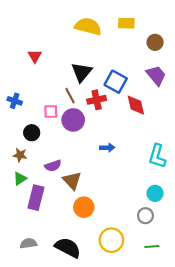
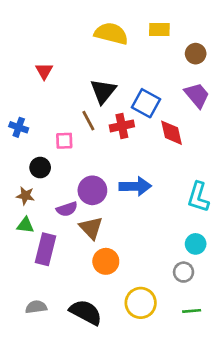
purple circle: (73, 120) -> (92, 190), moved
blue arrow: (107, 148) -> (135, 186), size x1.6
green triangle: (20, 178) -> (25, 225), turned 40

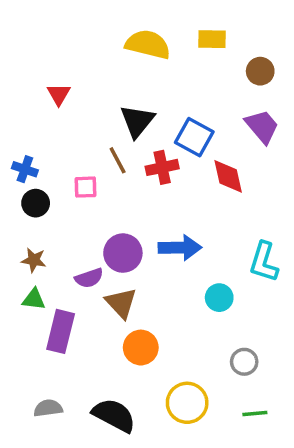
black circle: (40, 168) -> (36, 203), moved
cyan circle: (196, 244) -> (219, 298), moved

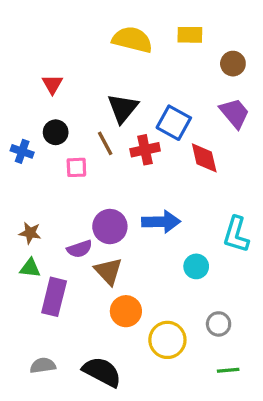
black circle: (36, 203) -> (56, 132), moved
yellow circle: (187, 403) -> (167, 340), moved

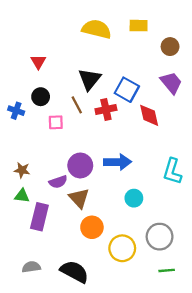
cyan circle: (196, 266) -> (134, 198), moved
gray circle: (219, 324) -> (160, 237), size x1.5

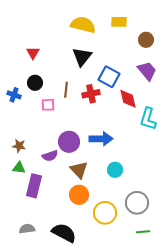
black triangle: (90, 79) -> (82, 57), moved
brown line: (77, 105) -> (66, 90), turned 35
cyan L-shape: (172, 171) -> (148, 119), moved
brown triangle: (79, 198) -> (79, 170), moved

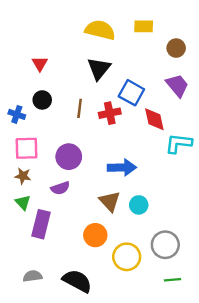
pink square: (48, 105) -> (26, 148), moved, size x1.5
cyan L-shape: (148, 119) -> (179, 143), turned 80
purple circle: (69, 142) -> (69, 157), moved
green triangle: (19, 168) -> (23, 203), turned 40
brown triangle: (79, 170) -> (110, 201), moved

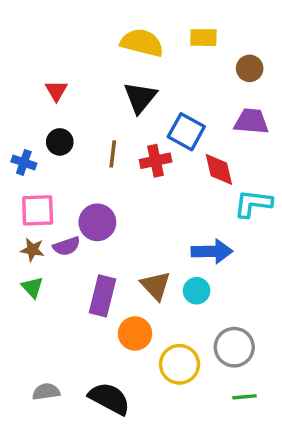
purple trapezoid: (177, 85) -> (251, 121), turned -45
blue arrow: (122, 168) -> (212, 251), moved
purple semicircle: (60, 188) -> (67, 246), moved
purple rectangle: (41, 224) -> (103, 296), moved

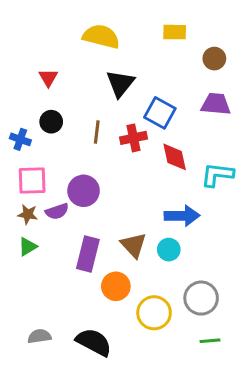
yellow semicircle: (142, 43) -> (101, 36), moved
red diamond: (219, 169) -> (175, 157), moved
green triangle: (32, 287) -> (28, 247), turned 42

